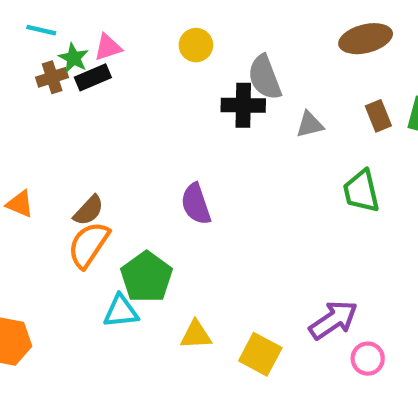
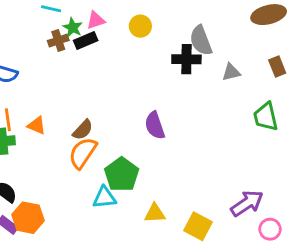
yellow circle: (196, 45) -> (140, 26), moved

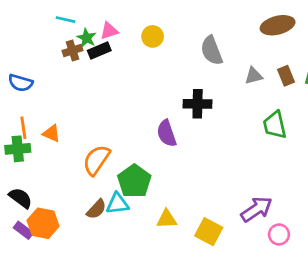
black cross: (186, 59) -> (198, 104), moved
gray triangle: (231, 72) -> (254, 76), moved
brown semicircle: (83, 130) -> (96, 209), moved

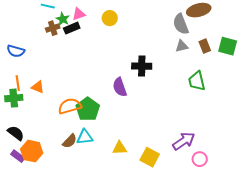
gray semicircle: (212, 50) -> (181, 24), moved
orange semicircle: (96, 160) -> (70, 106), turned 40
green pentagon: (134, 181) -> (88, 109), moved

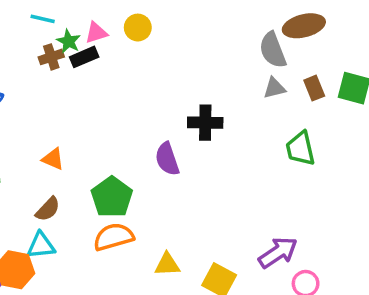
yellow circle: (110, 18) -> (138, 28), moved
orange triangle: (38, 87) -> (53, 159), moved
orange semicircle: (70, 106) -> (114, 237), moved
cyan triangle: (85, 137) -> (41, 245), moved
brown semicircle: (70, 141) -> (48, 209), moved

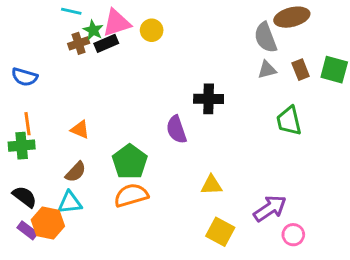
yellow circle: (138, 28) -> (152, 30), moved
pink triangle: (96, 33) -> (117, 23), size x1.5
yellow triangle: (167, 265) -> (212, 185), moved

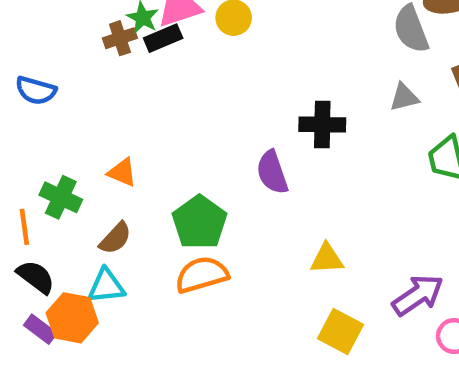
gray triangle: (267, 70) -> (404, 97), moved
orange line: (27, 124) -> (24, 227), moved
green cross: (22, 146) -> (61, 197), moved, turned 30

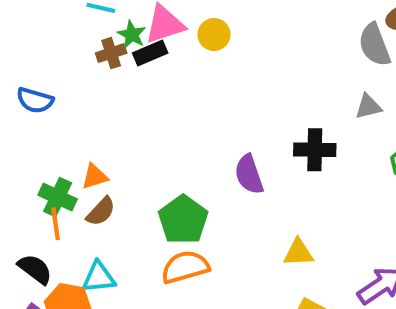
black cross: (322, 125) -> (315, 150), moved
orange triangle: (122, 172) -> (95, 176), moved, turned -40
orange line: (24, 227) -> (56, 224), moved
brown semicircle: (115, 238) -> (101, 211), moved

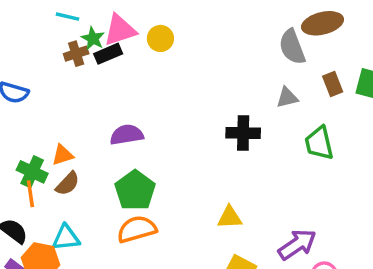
purple semicircle: (249, 174) -> (127, 135), moved, turned 100

